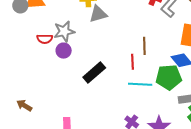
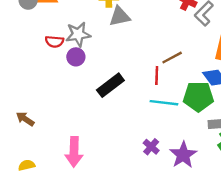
brown line: (144, 46) -> (172, 58), turned 60

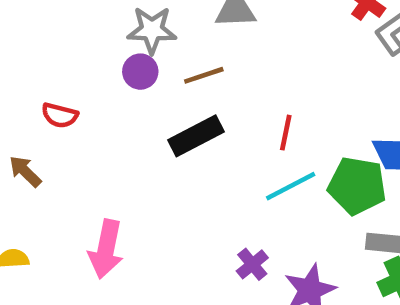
red semicircle: (54, 42) -> (60, 115), moved
brown line: (172, 58) -> (204, 75), moved
cyan line: (164, 103) -> (291, 186), turned -44

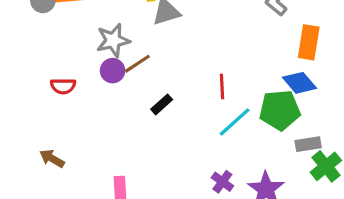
brown line: (204, 75) -> (137, 64), moved
red semicircle: (60, 115) -> (63, 86), moved
black rectangle: (196, 136) -> (162, 104), size x0.6

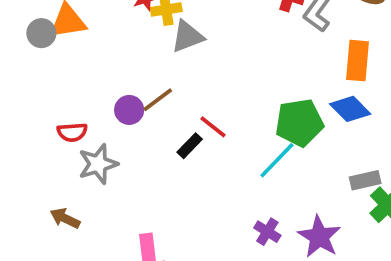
gray star: (113, 40) -> (98, 164), moved
red line: (222, 86) -> (213, 127), moved, turned -45
green pentagon: (280, 110) -> (299, 123), moved

